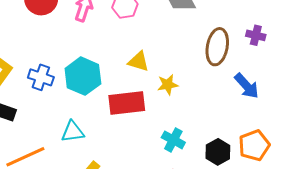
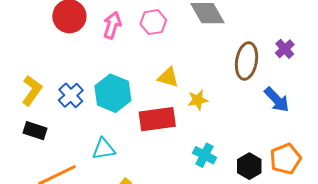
purple cross: (256, 35) -> (285, 49), turned 36
blue cross: (41, 77) -> (71, 95), turned 30

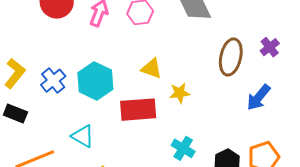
blue arrow: (277, 100) -> (259, 97), turned 80
cyan triangle: (104, 149) -> (83, 136), turned 35

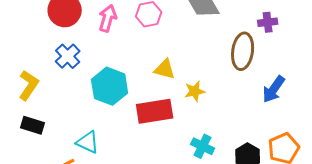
purple cross: (270, 47) -> (268, 22), moved, turned 36
blue cross: (53, 81) -> (68, 56), moved
cyan triangle: (83, 136) -> (88, 142), moved

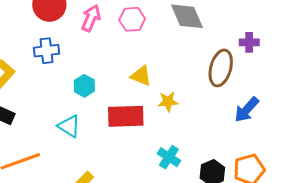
blue cross: (68, 56) -> (46, 51), turned 30
cyan hexagon: (110, 86) -> (84, 86), size x0.6
cyan triangle: (88, 142) -> (69, 126), moved

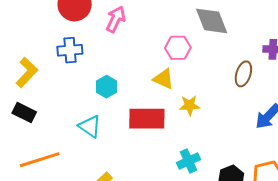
pink hexagon: (132, 19) -> (178, 48), moved
brown ellipse: (221, 68) -> (243, 74), size x0.7
cyan cross: (169, 157) -> (188, 161), turned 30

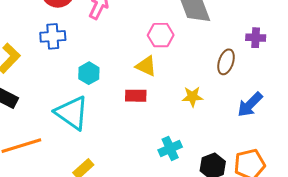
yellow star: (190, 105) -> (192, 97), moved
red rectangle: (147, 119) -> (136, 96), moved, size x0.6
cyan triangle: (90, 126) -> (72, 113), size x1.5

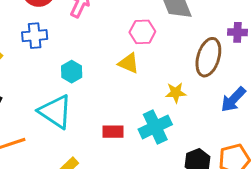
brown ellipse: (226, 62) -> (208, 57), size x1.5
red rectangle: (136, 96) -> (113, 132), moved
cyan cross: (170, 148) -> (155, 127), moved, size x1.4

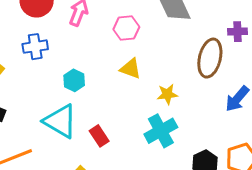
pink hexagon: (142, 32) -> (126, 28), moved
yellow star: (176, 93) -> (167, 94), moved
red rectangle: (113, 132) -> (99, 136), moved, turned 60

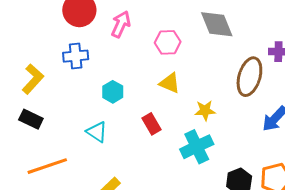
cyan triangle: (60, 121) -> (97, 132), size x0.6
red rectangle: (99, 136) -> (152, 124), moved

